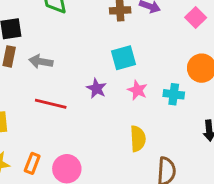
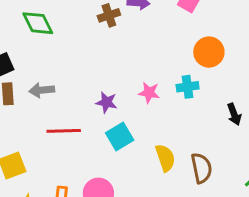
cyan square: (124, 58) -> (120, 136), moved
yellow semicircle: (138, 139) -> (165, 158), moved

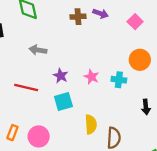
gray arrow: (42, 90) -> (38, 50), moved

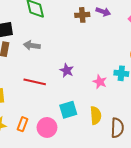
gray arrow: (38, 50) -> (32, 45), moved
pink star: (91, 77) -> (100, 82), moved
cyan square: (63, 101) -> (68, 110), moved

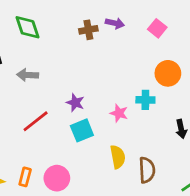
red line: (35, 82) -> (36, 121), turned -45
cyan square: (68, 110) -> (82, 130), moved

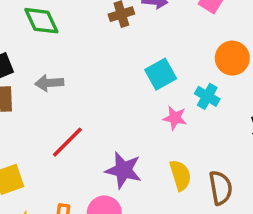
cyan cross: (145, 100) -> (207, 96), turned 36
purple star: (75, 103) -> (124, 170), moved, size x1.5
cyan square: (82, 130) -> (161, 74), moved

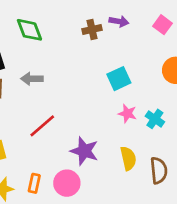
cyan cross: (207, 96) -> (155, 119), moved

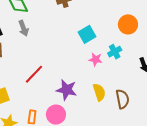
gray arrow: (32, 79) -> (23, 28), moved, turned -105
cyan cross: (155, 119) -> (115, 52), moved, turned 32

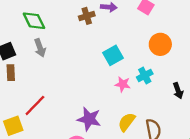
red line: (34, 74) -> (35, 105), moved
yellow semicircle: (99, 92) -> (127, 122), turned -126

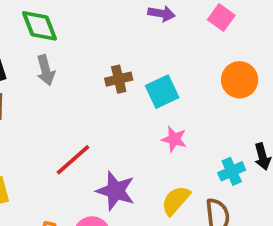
brown cross: (87, 16) -> (119, 79), moved
cyan cross: (145, 75) -> (232, 171), moved
red line: (35, 105) -> (73, 160), moved

